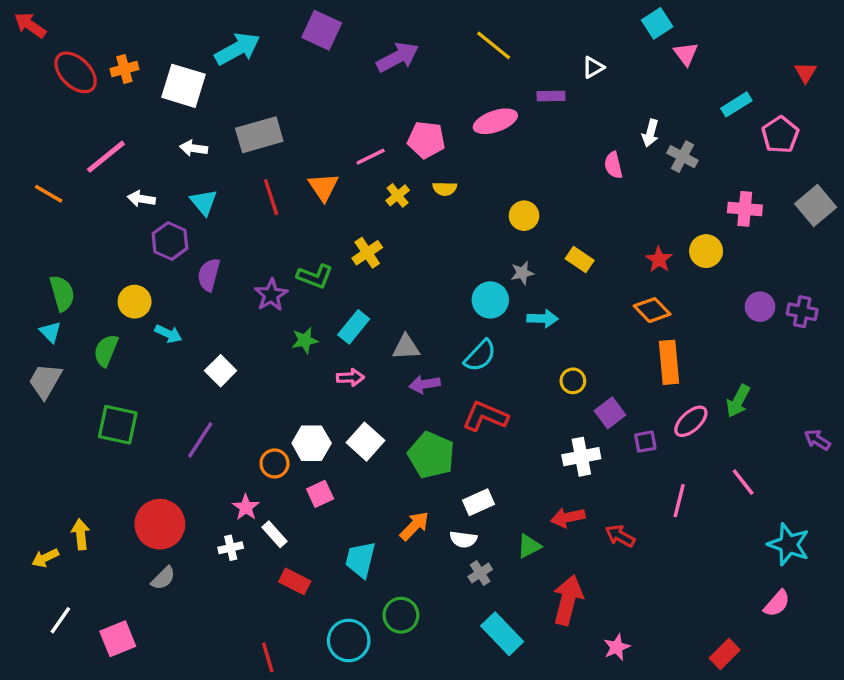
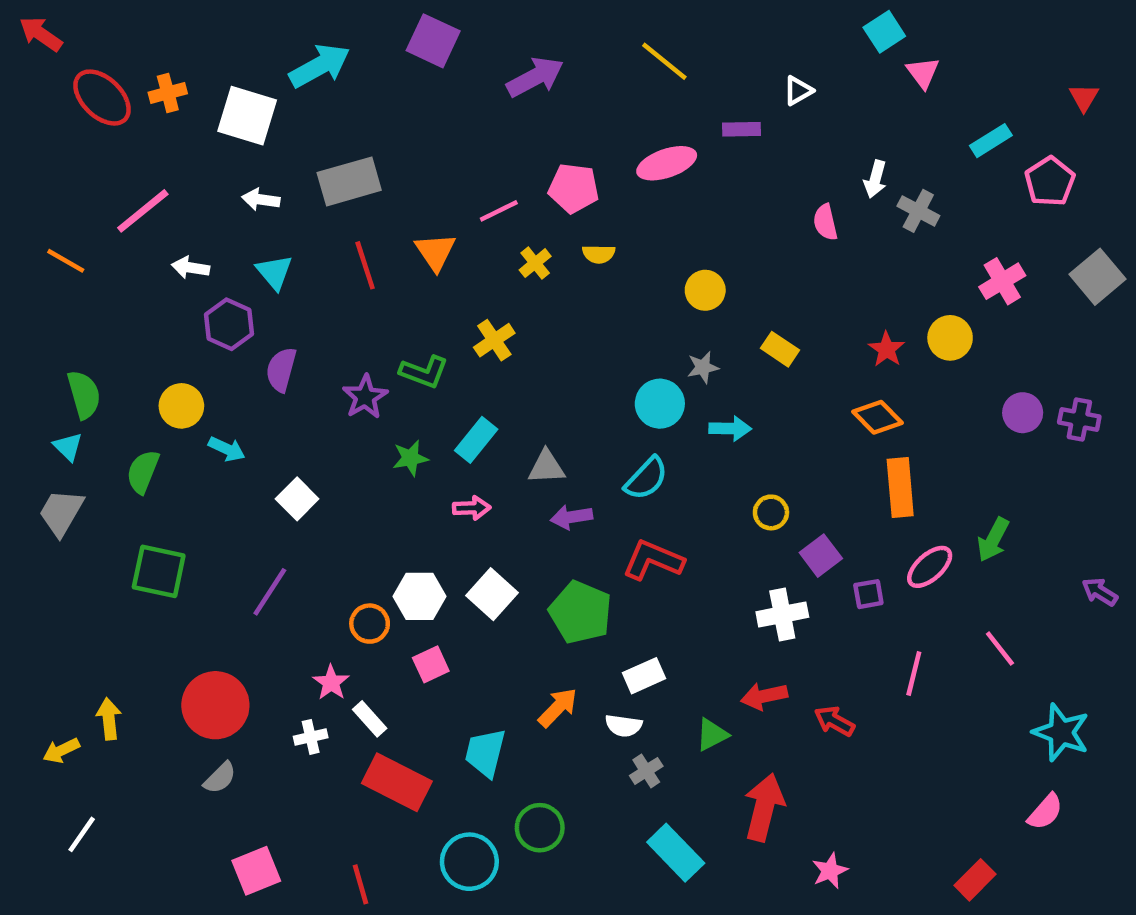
pink cross: (745, 209) -> (1002, 281), turned -36
red rectangle: (295, 581) -> (397, 782), size x1.6
pink square: (118, 639) -> (256, 871), moved

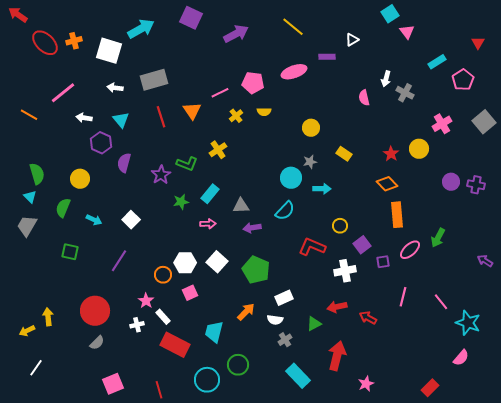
cyan arrow: (227, 449) -> (94, 220), moved
red L-shape: (653, 560) -> (312, 247), moved
green square: (159, 571) -> (70, 252), size x0.7
pink line: (1000, 649) -> (441, 302), moved

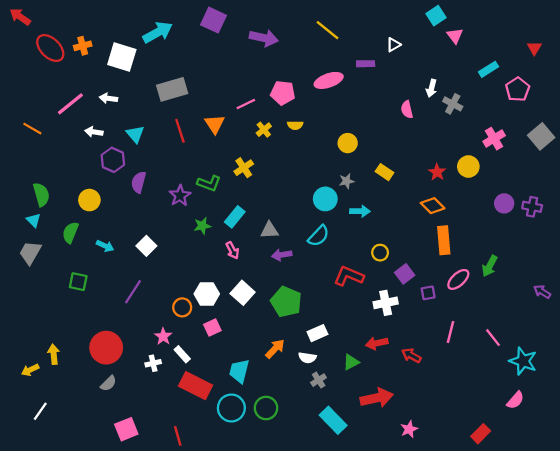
purple arrow: (236, 34) -> (264, 38), turned 40
white arrow: (115, 88) -> (108, 98), moved
pink arrow: (208, 224) -> (232, 250), turned 63
red arrow: (337, 356) -> (377, 398), turned 64
cyan circle: (207, 380) -> (231, 408), moved

